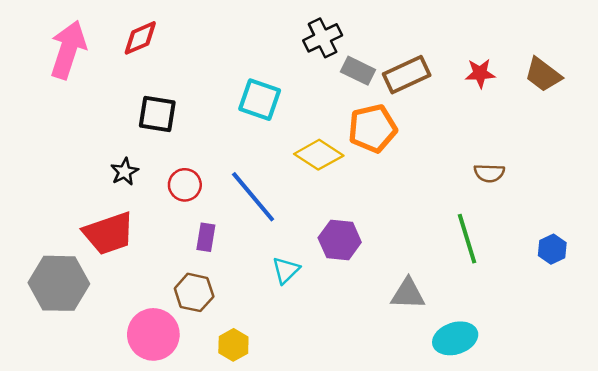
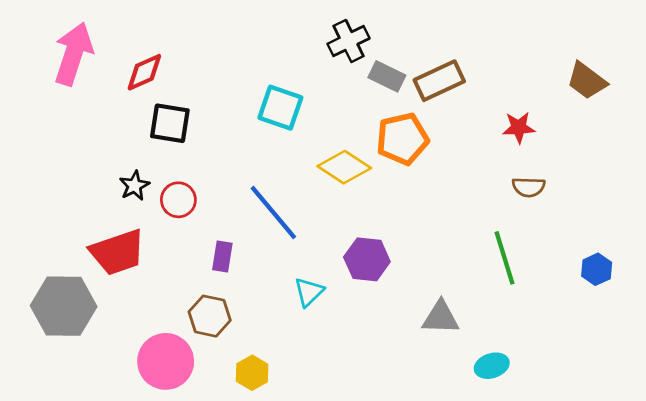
red diamond: (140, 38) -> (144, 72), moved
red star: (480, 73) -> (519, 127), moved
red circle: (185, 185) -> (178, 200), moved
cyan ellipse: (455, 338) -> (492, 366), size x0.7

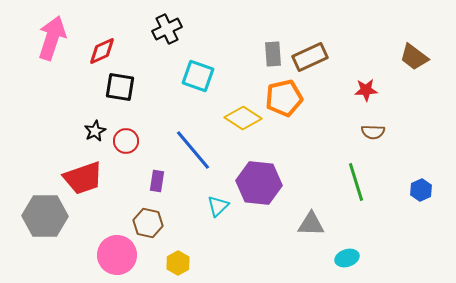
black cross: (349, 41) -> (167, 29), moved
gray rectangle: (387, 76) -> (273, 54), turned 60
purple hexagon: (367, 259) -> (259, 183), size x1.4

